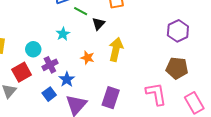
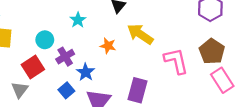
yellow arrow: (116, 49) -> (140, 34), turned -65
brown pentagon: (177, 68) -> (212, 51), turned 30
pink L-shape: (156, 94) -> (176, 61), moved
pink rectangle: (194, 103) -> (222, 80), moved

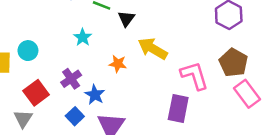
cyan circle: (45, 40) -> (28, 51), moved
purple rectangle: (137, 90) -> (178, 108), moved

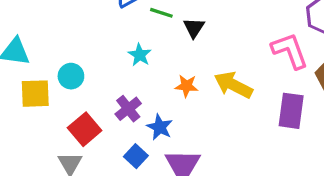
yellow arrow: (153, 49) -> (233, 85), moved
pink L-shape: (194, 76) -> (290, 51), moved
purple rectangle: (178, 108) -> (291, 111), moved

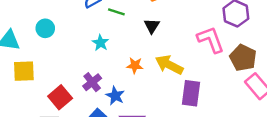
black triangle: (194, 28) -> (152, 26), moved
cyan circle: (71, 76) -> (45, 28), moved
purple rectangle: (291, 111) -> (191, 93), moved

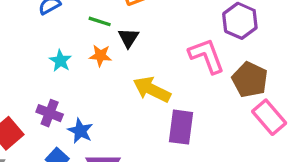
green line: (116, 12) -> (100, 21), moved
orange star: (135, 65) -> (100, 56), moved
purple cross: (92, 82) -> (50, 113), turned -30

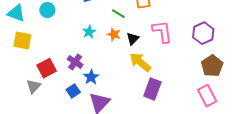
black triangle: (128, 38) -> (133, 39), moved
pink L-shape: (207, 56) -> (162, 32), moved
brown pentagon: (250, 80) -> (212, 66), moved

